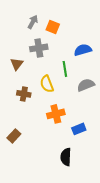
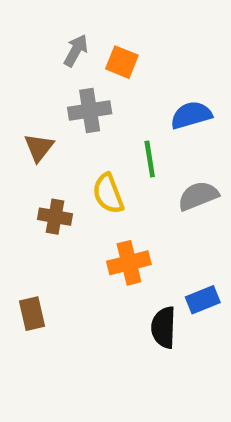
blue rectangle: (79, 129) -> (203, 300), moved
brown rectangle: (14, 136) -> (32, 314), turned -56
black semicircle: (66, 157) -> (164, 327), moved

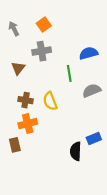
gray arrow: (76, 50) -> (14, 29), moved, turned -56
orange square: (122, 62) -> (44, 24), moved, turned 32
yellow semicircle: (108, 194) -> (50, 101), moved
orange cross: (129, 263) -> (28, 124), moved

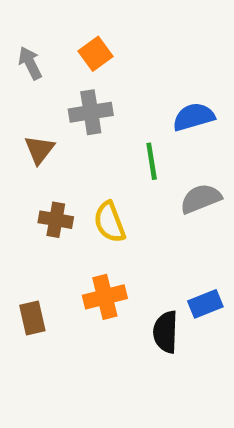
orange cross: (28, 124) -> (105, 297), moved

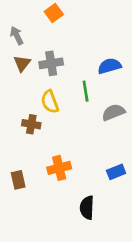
orange square: (95, 54) -> (54, 13), moved
brown triangle: (39, 150) -> (22, 63), moved
yellow semicircle: (110, 222) -> (50, 102), moved
black semicircle: (166, 332) -> (87, 208), moved

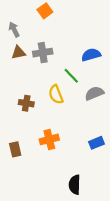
brown triangle: (22, 63) -> (18, 53), turned 40
green line: (86, 91) -> (71, 76), turned -35
yellow semicircle: (50, 102) -> (56, 94), moved
black semicircle: (87, 208) -> (75, 185), moved

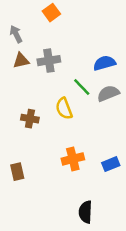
gray semicircle: (94, 93) -> (108, 93), moved
orange cross: (49, 139) -> (73, 159), moved

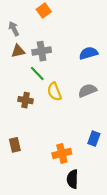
green line: (82, 87) -> (37, 73), moved
gray semicircle: (108, 93) -> (87, 91), moved
orange cross: (73, 159) -> (62, 153), moved
blue rectangle: (111, 164) -> (94, 139), turned -48

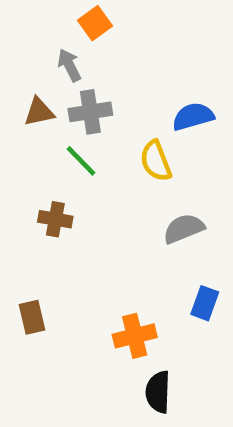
gray arrow: (14, 29) -> (69, 65), moved
gray semicircle: (87, 91) -> (184, 229), moved
yellow semicircle: (54, 92) -> (156, 161), moved

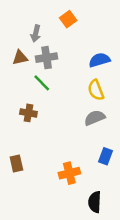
orange square: (95, 23) -> (68, 19), moved
gray arrow: (69, 65) -> (36, 33), turned -140
yellow semicircle: (156, 161) -> (96, 90), moved
black semicircle: (158, 392) -> (95, 202), moved

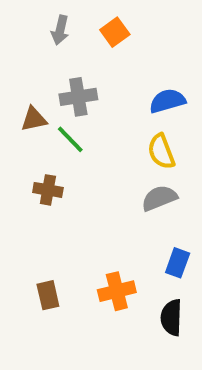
gray arrow: (36, 33) -> (60, 30), moved
brown triangle: (20, 58) -> (34, 119), moved
brown rectangle: (16, 164) -> (48, 295), moved
black semicircle: (95, 202) -> (171, 317), moved

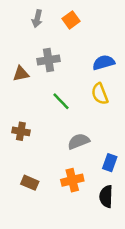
green line: (70, 139) -> (61, 101), moved
brown cross: (48, 190) -> (21, 131), moved
gray semicircle: (159, 198) -> (79, 141), moved
brown rectangle: (48, 295) -> (30, 183), turned -54

